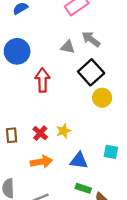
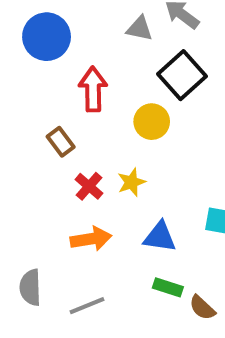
yellow circle: (102, 98) -> (152, 122), moved
brown rectangle: (12, 135) -> (61, 142), moved, turned -32

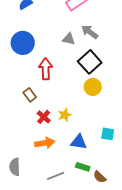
yellow circle: (152, 122) -> (93, 87), moved
gray line: (87, 306) -> (56, 176), moved

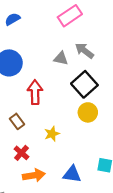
yellow star: (65, 115) -> (52, 134), moved
red cross: (44, 117) -> (21, 153), moved

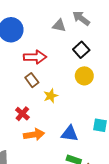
black square: (84, 84) -> (81, 50), size x0.7
red arrow: (35, 92) -> (35, 57), turned 90
brown rectangle: (17, 121) -> (32, 80), moved

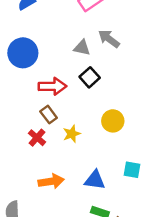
black square: (81, 50) -> (90, 77), moved
yellow circle: (84, 76) -> (113, 121), moved
red cross: (22, 114) -> (37, 138), moved

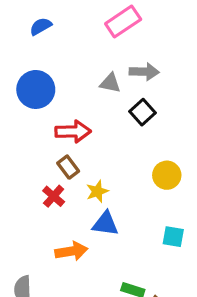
gray arrow: (109, 39) -> (144, 72), turned 145
black square: (90, 77) -> (143, 112), moved
yellow circle: (113, 121) -> (167, 175), moved
blue triangle: (95, 180) -> (105, 224), moved

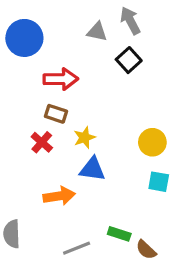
gray arrow: (144, 72) -> (130, 21), turned -120
brown rectangle: (68, 167) -> (56, 114), turned -35
yellow circle: (167, 175) -> (152, 142), moved

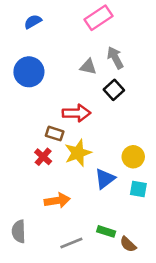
red arrow: (61, 79) -> (77, 113), moved
yellow star: (84, 138) -> (78, 153), size x1.5
blue triangle: (92, 169) -> (105, 179), moved, turned -45

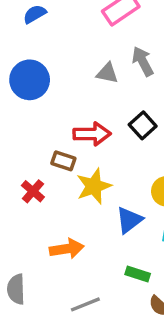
black square: (114, 90) -> (143, 125), moved
red cross: (43, 157) -> (33, 191), moved
green rectangle: (106, 231) -> (138, 274), moved

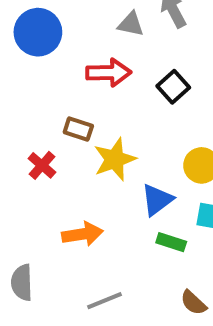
red arrow: (92, 134) -> (109, 73), moved
green rectangle: (138, 274) -> (171, 242), moved

